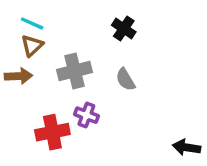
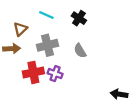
cyan line: (32, 23) -> (46, 15), moved
red cross: (52, 132) -> (33, 72), moved

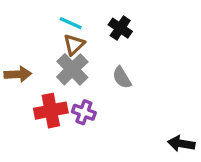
brown triangle: (20, 29) -> (74, 45), moved
gray cross: (47, 45) -> (72, 69), turned -30

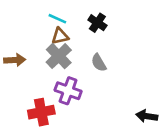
brown triangle: (74, 45) -> (60, 36), turned 30
red cross: (51, 111) -> (41, 112), moved
purple cross: (84, 112) -> (68, 91), size x1.4

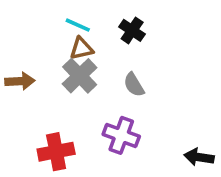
purple cross: (68, 91) -> (121, 135), moved

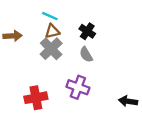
black cross: (132, 30) -> (87, 31), moved
brown arrow: (20, 81) -> (13, 36), moved

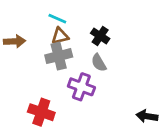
gray cross: (51, 49) -> (59, 56), turned 30
purple cross: (78, 87) -> (81, 87), moved
red cross: (36, 98) -> (41, 112), turned 30

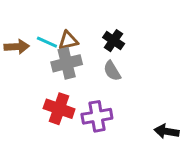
cyan line: (57, 19) -> (47, 42), moved
purple cross: (81, 87) -> (97, 116), moved, turned -30
red cross: (41, 112) -> (59, 109), moved

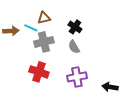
brown triangle: (68, 41) -> (44, 18), moved
purple cross: (97, 116) -> (77, 77), moved

